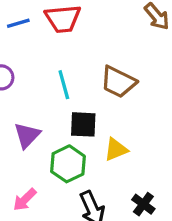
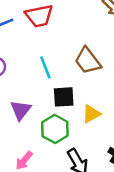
brown trapezoid: (118, 82) -> (88, 61), turned 32

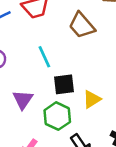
brown trapezoid: (88, 61) -> (82, 25), moved

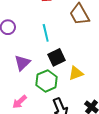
black square: (64, 84) -> (57, 57), turned -30

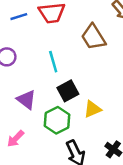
purple triangle: (22, 63) -> (26, 100), turned -36
pink arrow: (20, 102) -> (16, 139), moved

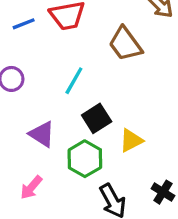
cyan line: (53, 62) -> (74, 81), turned 50

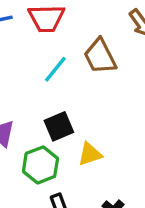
cyan line: (74, 81) -> (55, 69), moved

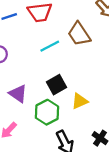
cyan line: (55, 69) -> (50, 46), turned 30

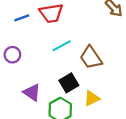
brown trapezoid: (79, 34) -> (91, 58), moved

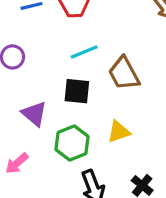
black square: (69, 83) -> (77, 91), moved, turned 30

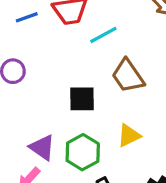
cyan line: (84, 52) -> (103, 35), moved
purple triangle: (34, 114) -> (42, 147), moved

